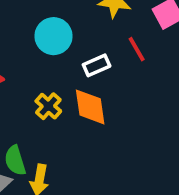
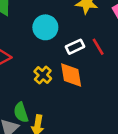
red line: (137, 49) -> (98, 47), moved

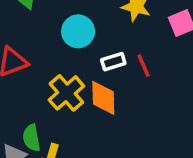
yellow cross: (43, 75) -> (66, 93), size x1.5

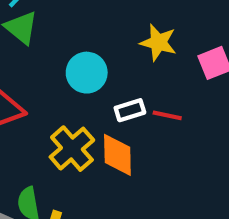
red line: (143, 66) -> (167, 115), turned -55

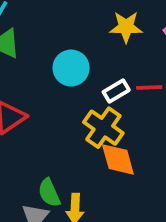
yellow cross: (72, 149) -> (103, 128), moved
orange diamond: (117, 155) -> (118, 159), moved

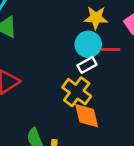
cyan circle: (71, 68) -> (88, 44), moved
red line: (149, 87) -> (111, 50), moved

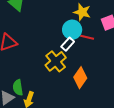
white rectangle: (87, 65) -> (68, 44), turned -32
orange diamond: (87, 116) -> (80, 78), moved, turned 35

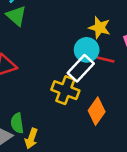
white rectangle: (68, 44) -> (81, 68), size x1.5
yellow cross: (56, 61) -> (65, 90), turned -30

